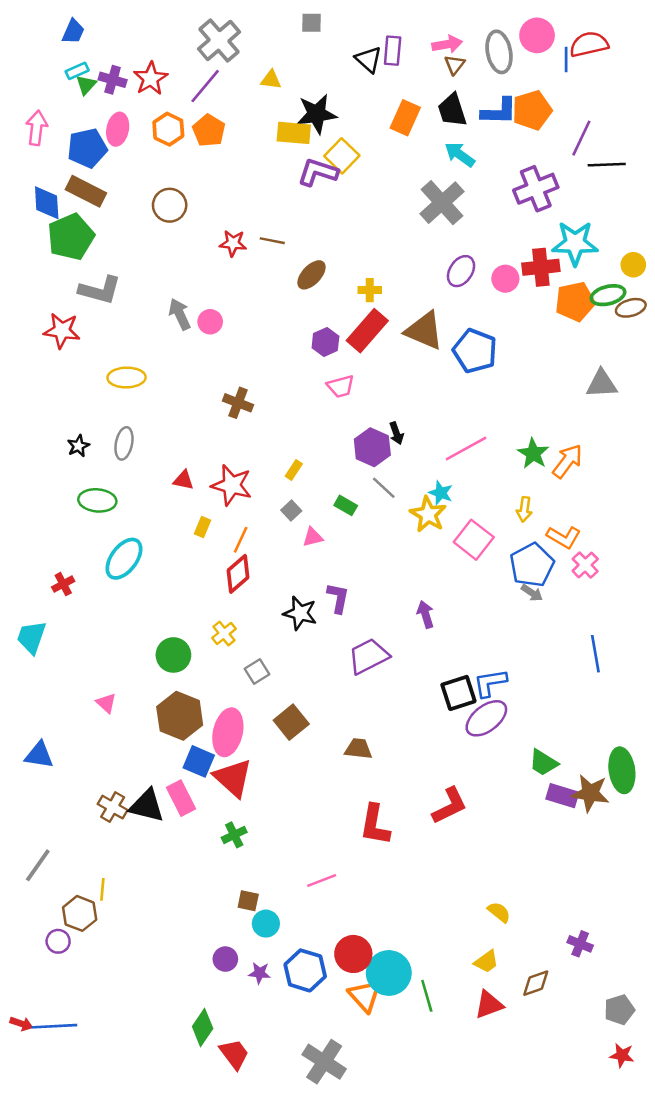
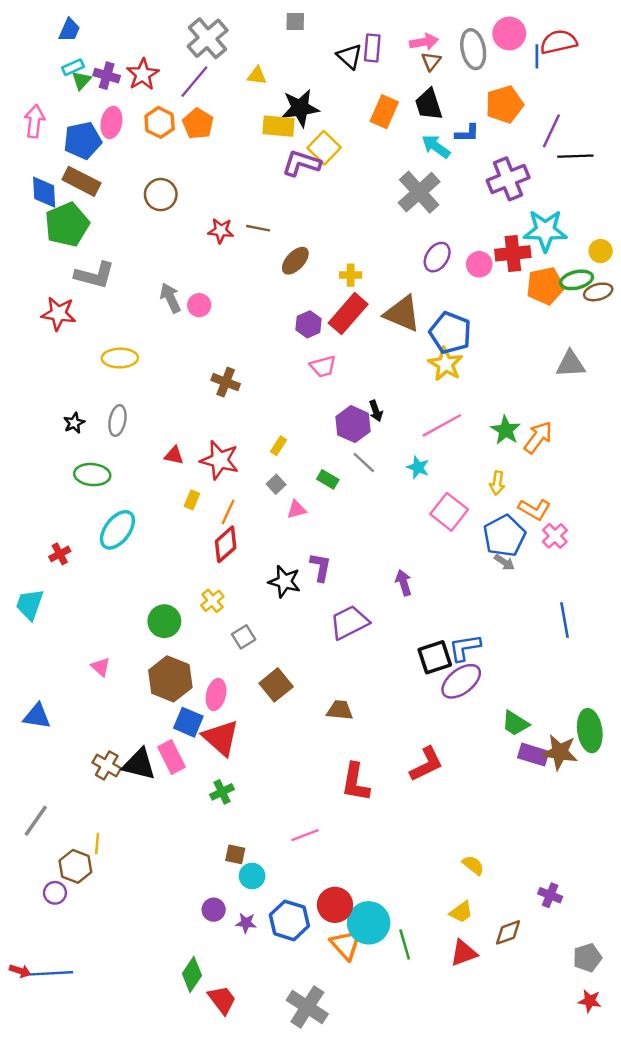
blue L-shape: (499, 111) -> (467, 133), moved, size x0.7
yellow star: (428, 514) -> (446, 364), moved
pink ellipse: (228, 732) -> (216, 695), size x0.7

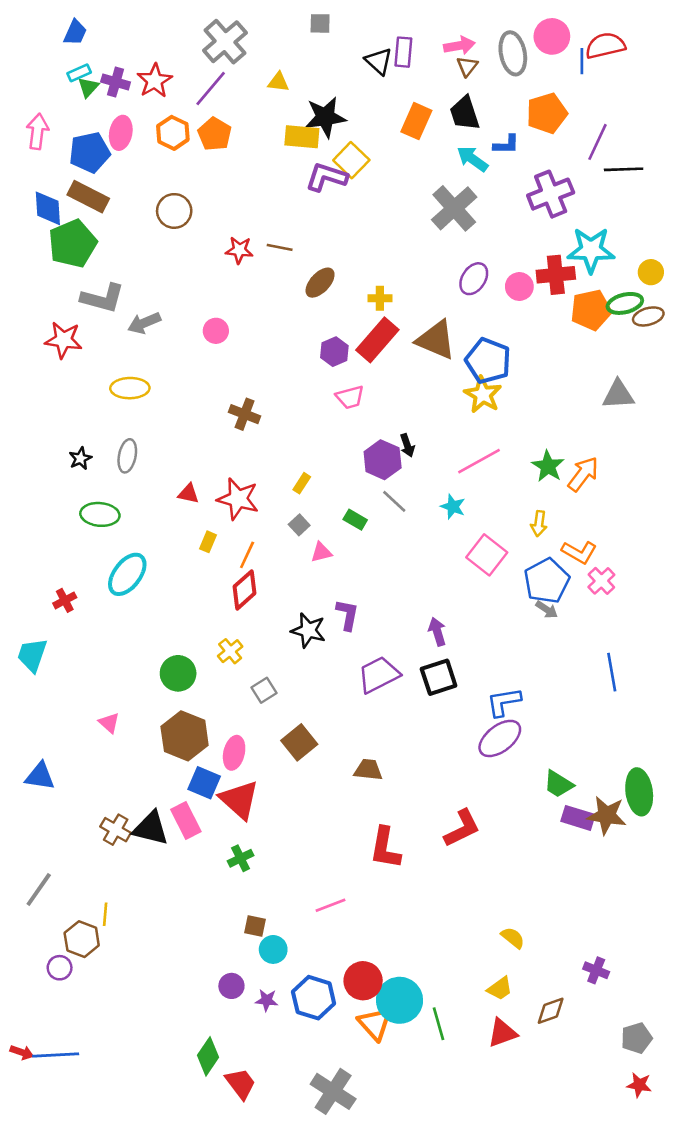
gray arrow: (170, 298) -> (144, 323), moved, turned -88
black square: (435, 657) -> (439, 677), moved

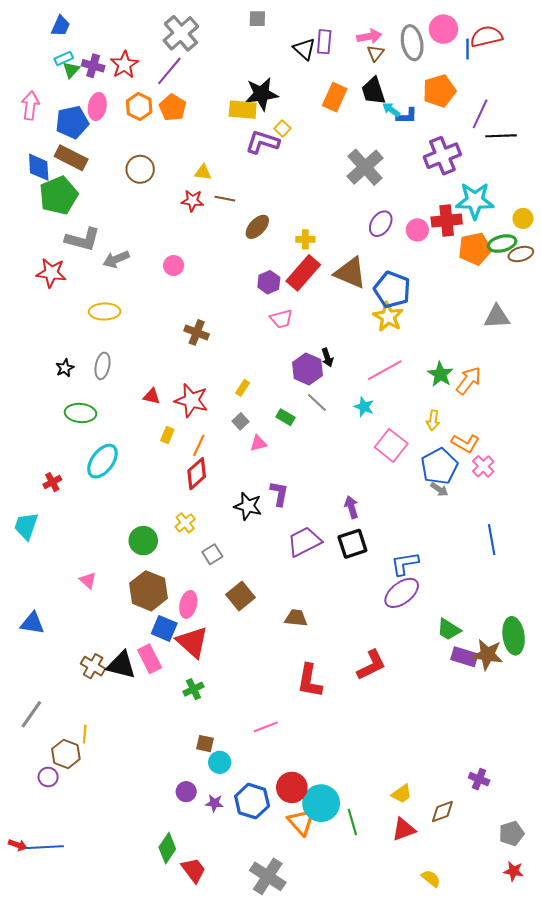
yellow triangle: (278, 82) -> (203, 172), moved
cyan arrow: (472, 159) -> (391, 110), moved, size x0.7
yellow square: (351, 160) -> (282, 128), size x0.6
yellow semicircle: (513, 938) -> (431, 878), moved

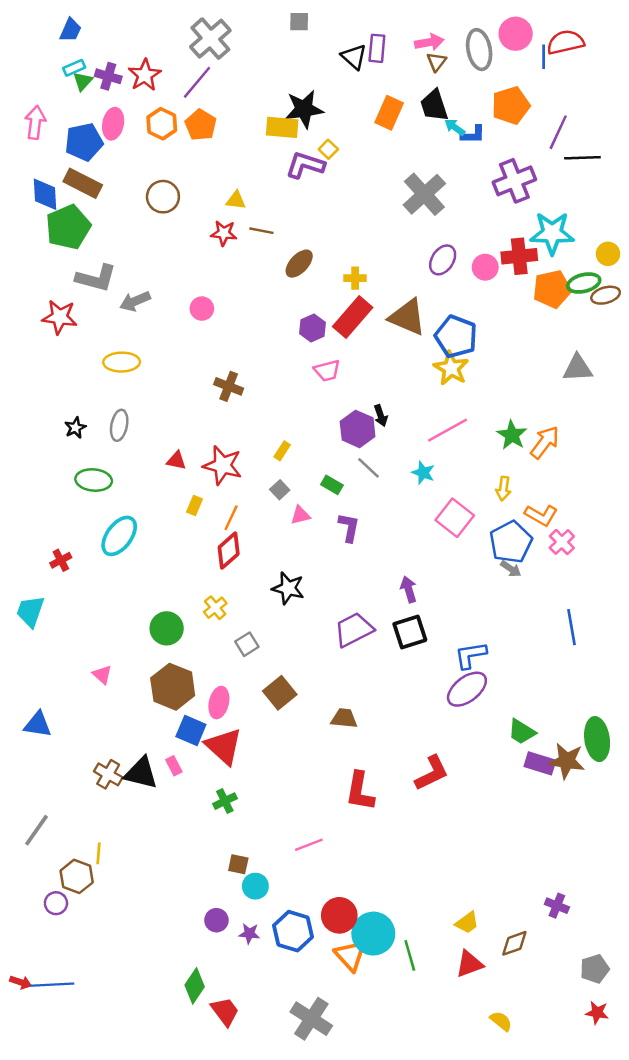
purple L-shape: (279, 494) -> (349, 527), moved
pink rectangle: (150, 659) -> (174, 766), size x0.6

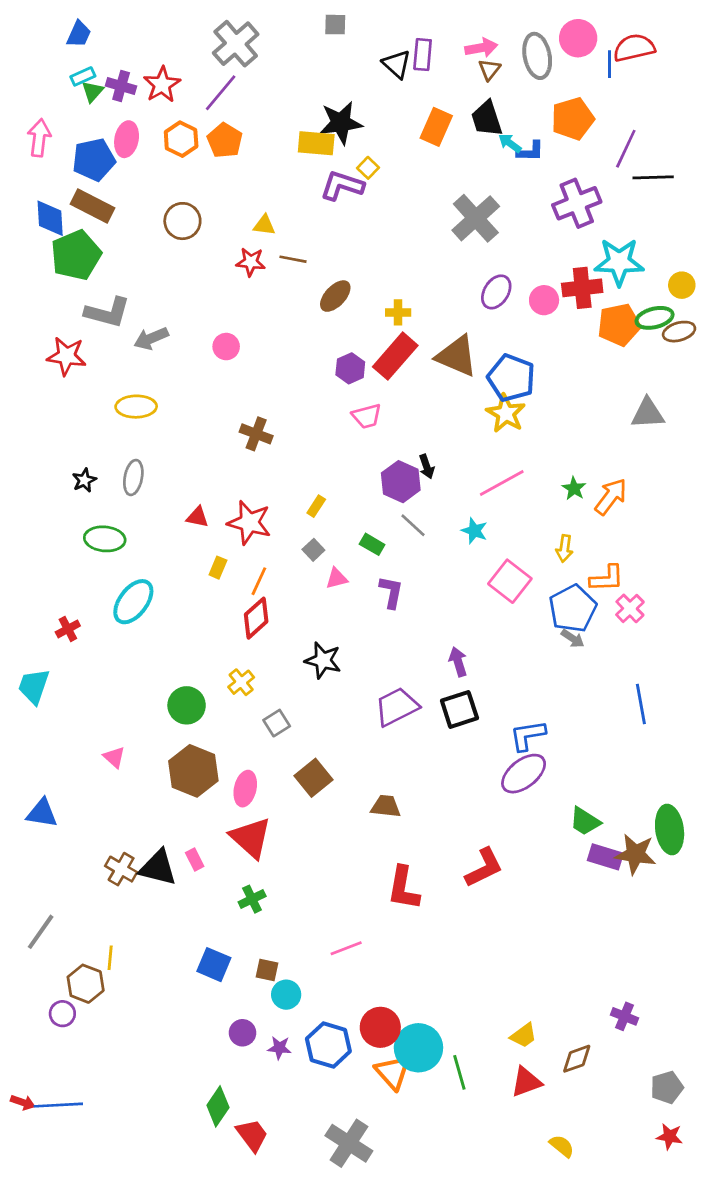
green star: (512, 435) -> (574, 488), size x0.7
orange L-shape: (541, 515) -> (607, 578), turned -32
blue square: (191, 730) -> (214, 965), moved

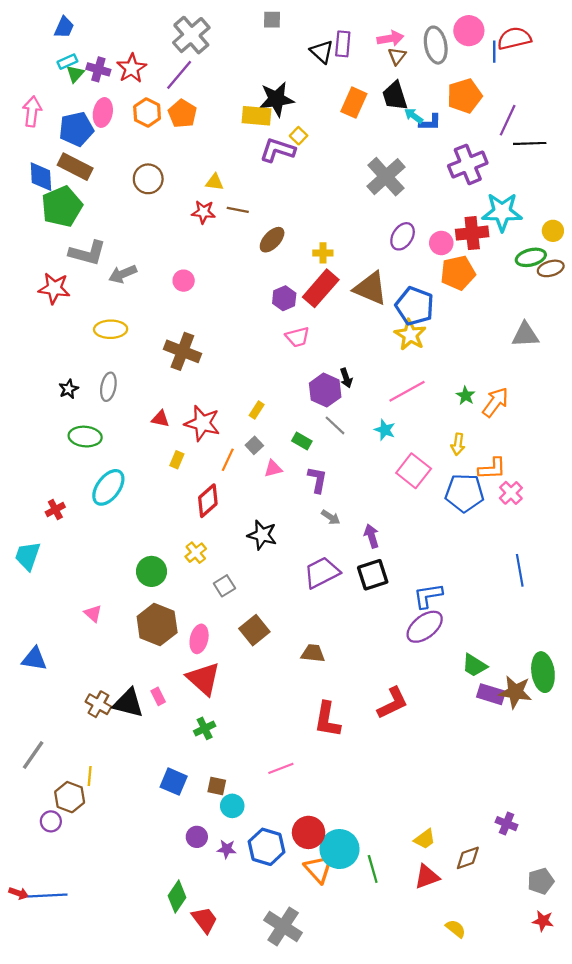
orange pentagon: (619, 325) -> (458, 273), moved
brown cross: (256, 434) -> (182, 351), moved, size x1.4
orange line: (259, 581) -> (228, 460), moved
blue pentagon: (573, 608) -> (464, 493), turned 30
gray arrow: (573, 638) -> (331, 517), moved

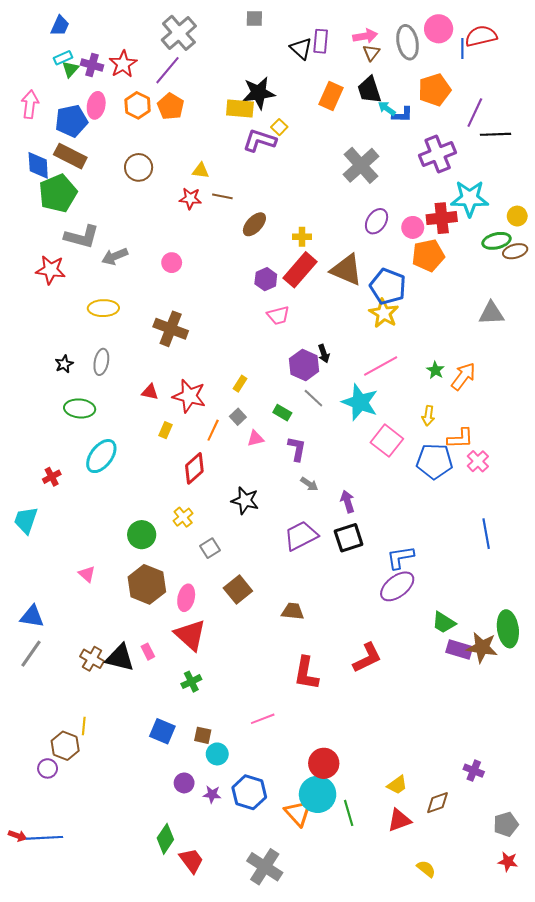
cyan star: (385, 430) -> (360, 402), size x1.8
gray line: (33, 755) -> (31, 654), moved
red circle: (309, 832) -> (324, 763), moved

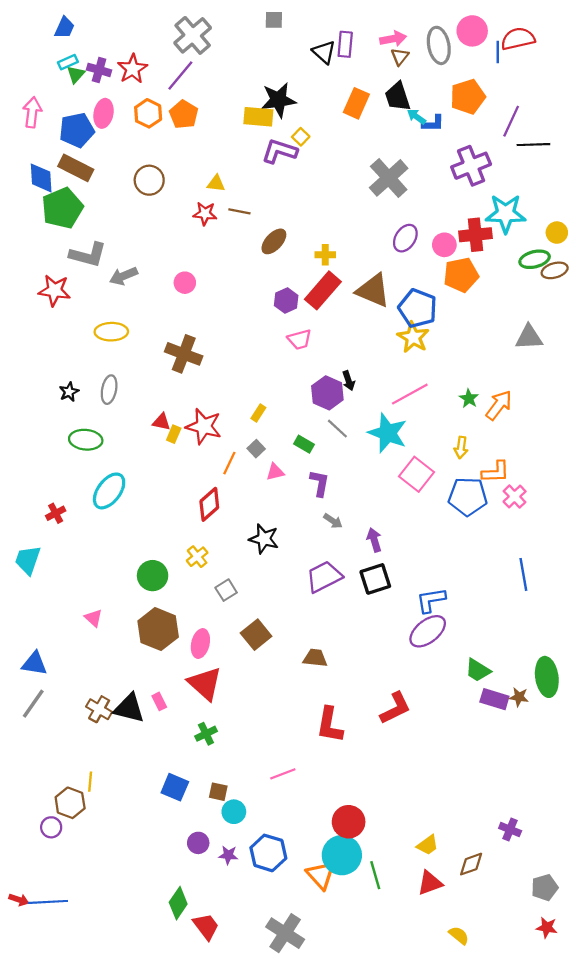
yellow rectangle: (165, 430) -> (174, 434), moved
brown star: (482, 647) -> (519, 697), size x0.6

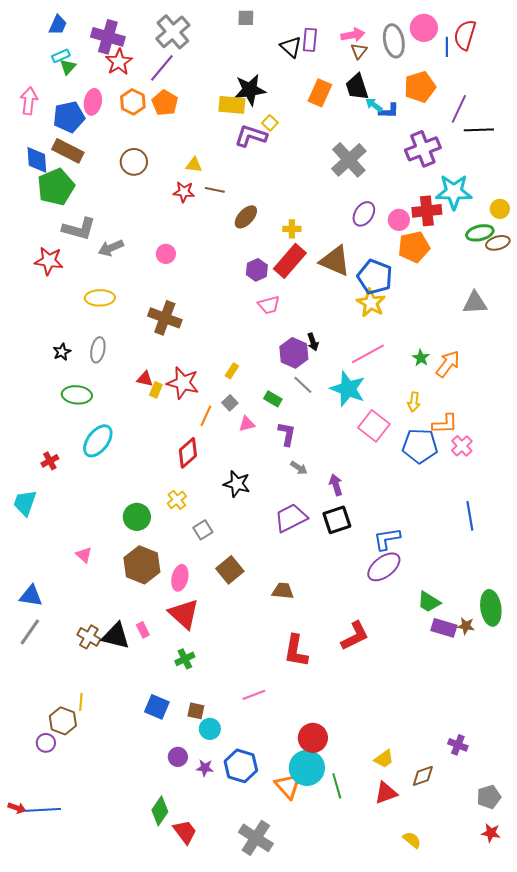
red semicircle: (518, 39) -> (465, 35), turned -60
purple cross: (99, 70) -> (108, 37), moved, size x1.5

